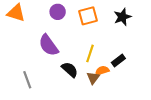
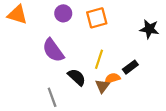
black star: (122, 17) -> (149, 29), moved, turned 30
gray line: (27, 80) -> (52, 97), moved

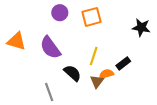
orange triangle: (17, 15) -> (16, 41), moved

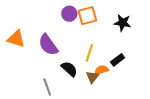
purple circle: (60, 13) -> (69, 14), moved
black star: (141, 27) -> (123, 23), moved

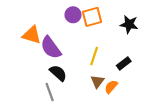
orange triangle: (16, 39) -> (32, 35), moved
black semicircle: (69, 69) -> (58, 73), moved
orange semicircle: (101, 70) -> (111, 87), moved, turned -32

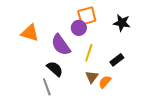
purple circle: (73, 15) -> (79, 28), moved
purple semicircle: (51, 48) -> (61, 45), moved

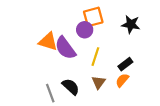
orange triangle: (30, 33) -> (48, 42), moved
black semicircle: (55, 69) -> (71, 87), moved
orange semicircle: (105, 82) -> (122, 80), moved

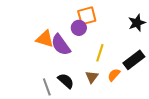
black star: (131, 24) -> (137, 23), moved, turned -30
yellow line: (95, 57) -> (100, 53), moved
black rectangle: (125, 64) -> (134, 60), moved, size x1.5

